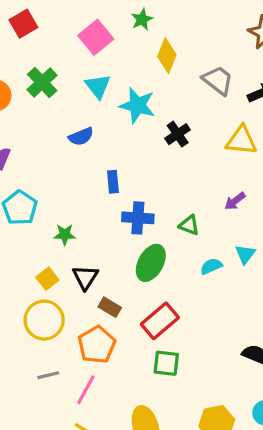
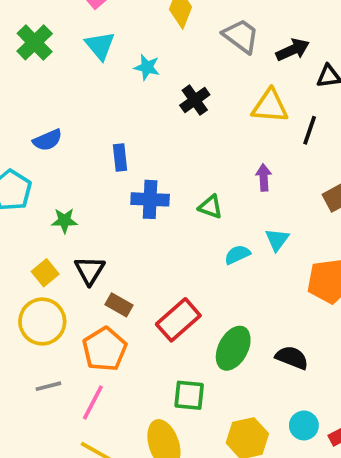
cyan star: (137, 105) -> (147, 67), size x0.6
blue semicircle: (81, 137) -> (48, 140), moved
purple arrow: (235, 201) -> (264, 177), turned 125
green ellipse: (151, 263) -> (233, 348), moved
green square: (166, 363) -> (189, 395), moved

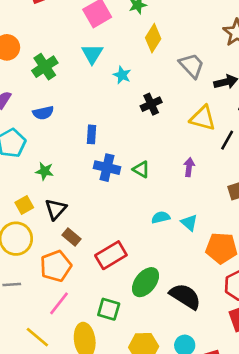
green cross: (35, 42) -> (45, 67), moved
green triangle: (210, 207) -> (141, 169), moved
cyan triangle: (277, 240) -> (189, 223), moved, turned -36
black semicircle: (292, 358) -> (185, 296), size x1.4
pink line: (93, 403) -> (59, 303), moved

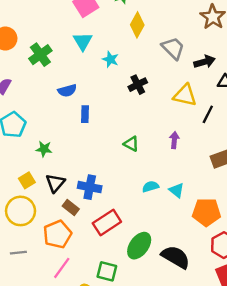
blue semicircle: (43, 113) -> (67, 91), moved
blue cross: (107, 168) -> (90, 187), moved

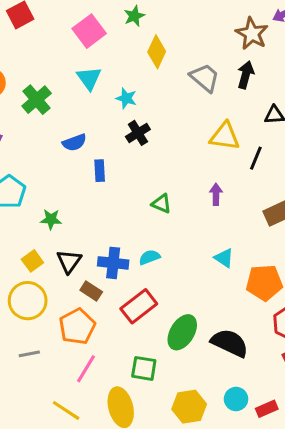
black arrow: (205, 62) -> (246, 75), moved, turned -54
black cross: (138, 85) -> (138, 133), moved
cyan semicircle: (151, 187) -> (149, 257), moved

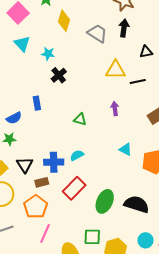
blue semicircle: (74, 143) -> (14, 118), moved
black line: (256, 158) -> (138, 82), turned 63
brown rectangle: (91, 291) -> (42, 182), turned -40
green square: (144, 368) -> (92, 237), moved

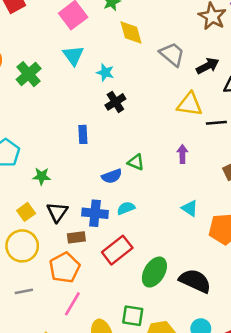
yellow diamond: (64, 21) -> (131, 32), turned -40
black arrow: (124, 28) -> (208, 66), moved, turned 48
blue semicircle: (14, 118) -> (112, 176), moved

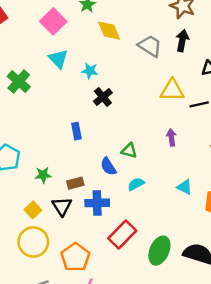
black arrow: (208, 66) -> (182, 41), moved, turned -45
blue semicircle: (112, 176) -> (108, 166), turned 84
cyan semicircle: (126, 208) -> (136, 184), moved
brown rectangle: (76, 237) -> (75, 183), moved

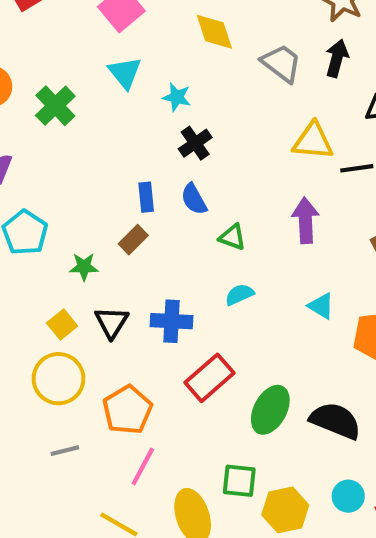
purple arrow: (171, 137) -> (305, 220), size x1.5
blue semicircle: (108, 166) -> (194, 199), moved
brown rectangle: (75, 183) -> (133, 240), moved, turned -35

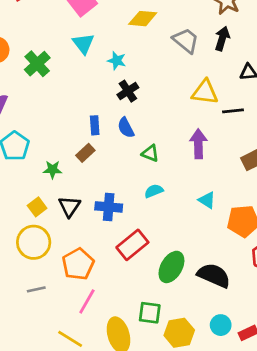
yellow diamond: (214, 32) -> (143, 19), turned -68

